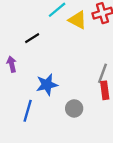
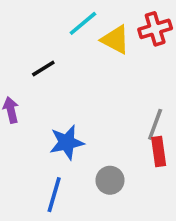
blue line: (28, 111) -> (54, 195), moved

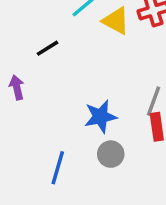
blue star: (67, 142) -> (100, 116), moved

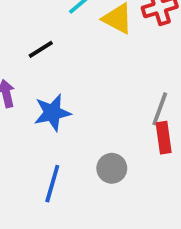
blue star: (100, 116) -> (52, 113), moved

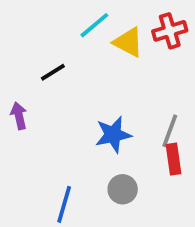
blue star: (52, 113) -> (113, 135), moved

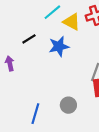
blue star: (113, 135) -> (59, 46), moved

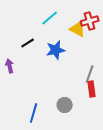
yellow triangle: (72, 22) -> (78, 29), moved

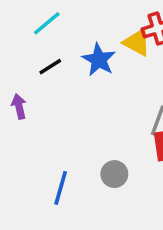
cyan line: (50, 18) -> (47, 23), moved
blue star: (56, 50) -> (99, 60), moved, turned -30

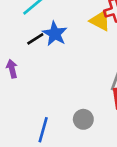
blue star: (99, 60) -> (55, 34), moved

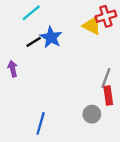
gray circle: (83, 119) -> (92, 114), moved

